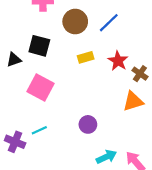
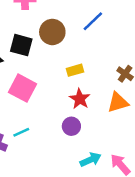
brown circle: (75, 22) -> (52, 32), moved
yellow rectangle: (86, 57) -> (75, 70), moved
red star: (118, 61) -> (80, 99), moved

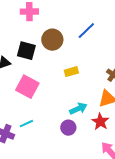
red star: (80, 99) -> (100, 122), moved
purple circle: (71, 126) -> (68, 128), moved
cyan arrow: (91, 160) -> (78, 109), moved

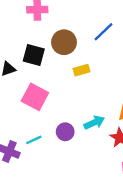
yellow rectangle: (71, 72) -> (81, 70), moved
purple circle: (68, 128) -> (65, 132), moved

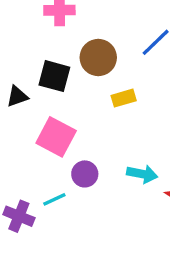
cyan arrow: (94, 122) -> (142, 174), turned 36
purple circle: (65, 132) -> (85, 174), moved

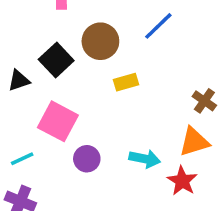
black square: (54, 76) -> (56, 60), turned 32
cyan line: (54, 199) -> (22, 159), moved

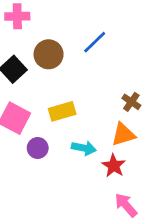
yellow rectangle: (126, 82) -> (62, 111), moved, size x1.4

